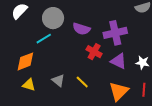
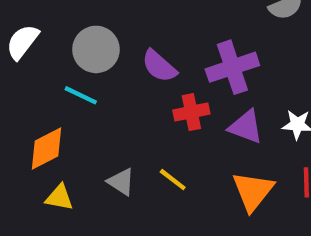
purple semicircle: (81, 29) -> (159, 66), turned 30
cyan line: (44, 39) -> (81, 95), turned 63
red cross: (94, 52) -> (191, 112), turned -35

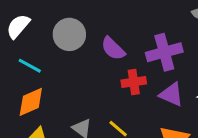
cyan line: (81, 95) -> (30, 66), moved

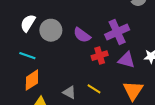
white semicircle: (18, 26) -> (28, 23), moved

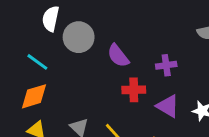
white semicircle: (28, 23) -> (51, 19), turned -36
purple cross: (117, 32) -> (166, 65), size x0.6

